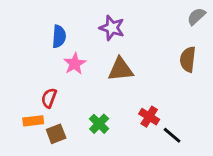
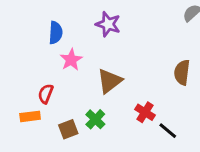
brown semicircle: (188, 59) -> (182, 72), moved
brown triangle: (121, 69) -> (110, 81), moved, turned -32
brown square: (56, 134) -> (68, 129), moved

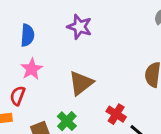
pink star: (71, 60) -> (32, 69), moved

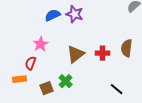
blue semicircle: (27, 35) -> (53, 15), moved, turned -119
red cross: (116, 114) -> (103, 53), moved, turned -32

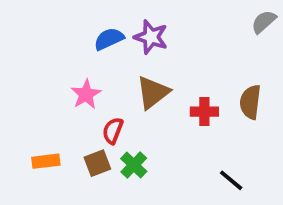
brown triangle: (76, 54) -> (153, 92), moved
red semicircle: (31, 63) -> (113, 131), moved
brown square: (47, 88) -> (97, 163), moved

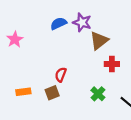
brown triangle: (153, 92) -> (99, 41), moved
pink star: (86, 94) -> (15, 39), moved
green cross: (134, 165) -> (98, 94), moved

